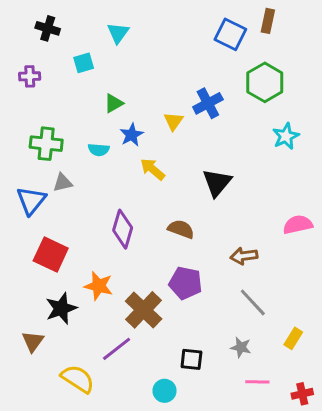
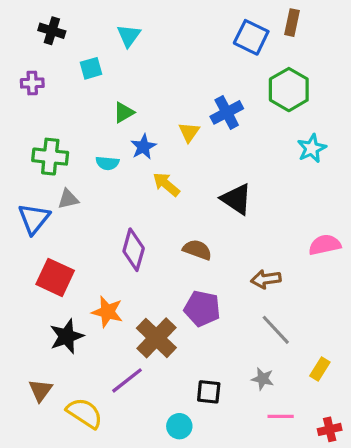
black triangle: (217, 183) -> (237, 199), turned -36
brown triangle: (33, 341) -> (40, 390), moved

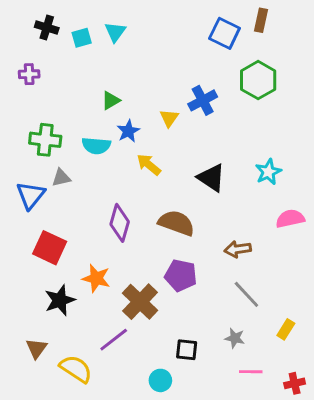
cyan square: (91, 68) -> (82, 38), moved
cyan star: (312, 148) -> (268, 172), moved
cyan semicircle: (107, 163) -> (96, 146), size x1.4
brown semicircle: (197, 250) -> (176, 223), size x1.4

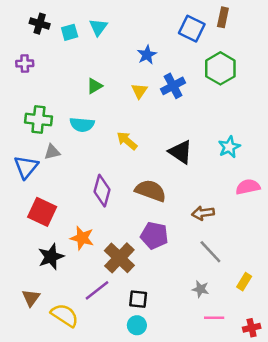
yellow triangle: (169, 118) -> (139, 91), moved
blue star: (128, 131) -> (147, 55), moved
black square: (187, 350) -> (138, 299), moved

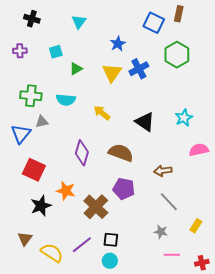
cyan square: (70, 32) -> (56, 52), moved
yellow triangle: (139, 91) -> (112, 73), size x1.5
purple line: (97, 290) -> (82, 245), moved

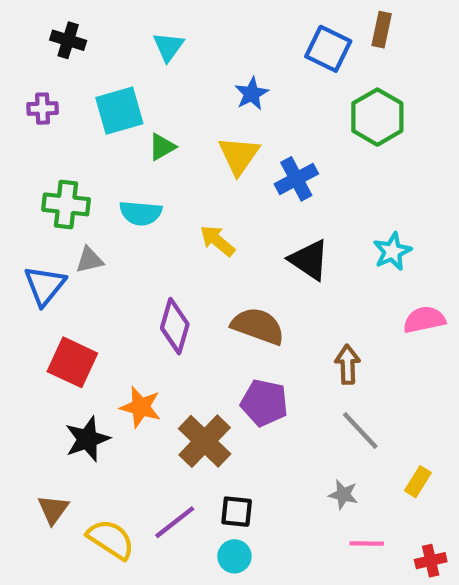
cyan square: (56, 52) -> (119, 111), size x1.6
blue cross: (139, 69) -> (296, 179), moved
brown arrow: (163, 171) -> (347, 364), turned 96

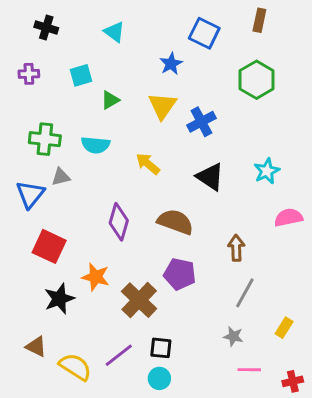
cyan triangle: (168, 47) -> (114, 32), turned -30
blue square: (328, 49) -> (204, 33), moved
cyan square: (119, 111) -> (81, 75), size x0.7
gray line: (360, 431) -> (245, 293), turned 72
brown triangle: (53, 509) -> (36, 347), turned -40

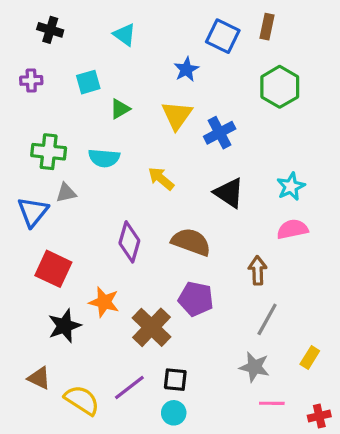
brown rectangle: (259, 20) -> (267, 27), moved
pink semicircle: (288, 217) -> (292, 229), moved
gray star: (233, 336) -> (254, 367), size x1.4

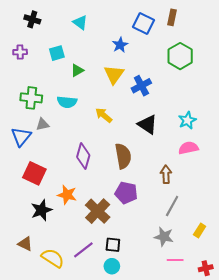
brown semicircle: (191, 242) -> (123, 156), turned 60

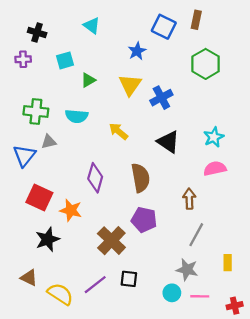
black cross: (32, 19) -> (37, 33), moved
orange star: (67, 195) -> (71, 210), moved
yellow rectangle: (200, 230) -> (228, 263), turned -32
cyan circle: (112, 266) -> (172, 293), moved

